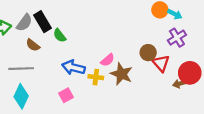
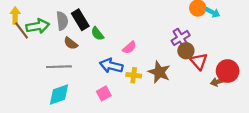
gray semicircle: (24, 23) -> (62, 21), turned -42
purple cross: (177, 38) -> (181, 38), moved
pink semicircle: (108, 60) -> (129, 48), moved
cyan diamond: (21, 96) -> (59, 94), turned 45

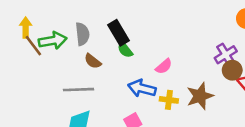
black rectangle: (80, 20) -> (119, 33), moved
brown star: (159, 72) -> (200, 96), turned 30

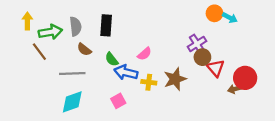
black rectangle: (119, 33) -> (106, 25), turned 35
brown line: (33, 46) -> (39, 52), moved
green semicircle: (125, 50) -> (112, 59), moved

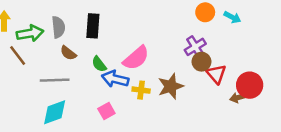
orange circle: (214, 13) -> (205, 12), moved
pink semicircle: (144, 54) -> (136, 58), size x1.6

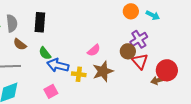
purple cross: (195, 47) -> (139, 39), moved
pink semicircle: (136, 58) -> (94, 50), moved, size x0.6

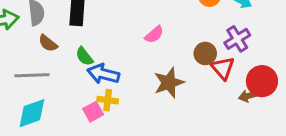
purple cross: (139, 39) -> (237, 39), moved
pink semicircle: (94, 50) -> (154, 35), moved
yellow cross: (79, 74) -> (108, 100), moved

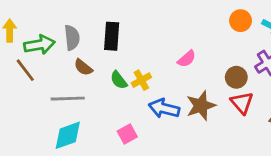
red triangle: (223, 68) -> (242, 103), moved
blue arrow: (103, 74) -> (164, 108), moved
yellow cross: (108, 100) -> (141, 80), moved, turned -36

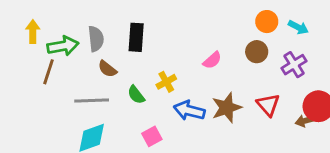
brown line: (25, 70) -> (49, 72), turned 55
brown circle: (236, 77) -> (257, 52), moved
green semicircle: (119, 80) -> (136, 95), moved

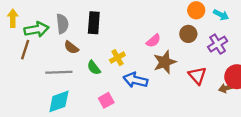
brown star: (227, 108) -> (165, 62), moved

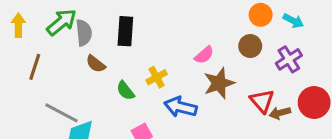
green arrow: (36, 29) -> (61, 22), moved, turned -30
gray line: (59, 72) -> (61, 113), moved, turned 30
brown arrow: (227, 88) -> (280, 113), moved

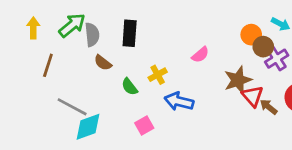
orange circle: (261, 15) -> (251, 35), moved
brown circle: (250, 46) -> (263, 47), moved
brown star: (219, 83) -> (238, 80), moved
brown arrow: (280, 113) -> (269, 107), turned 54

